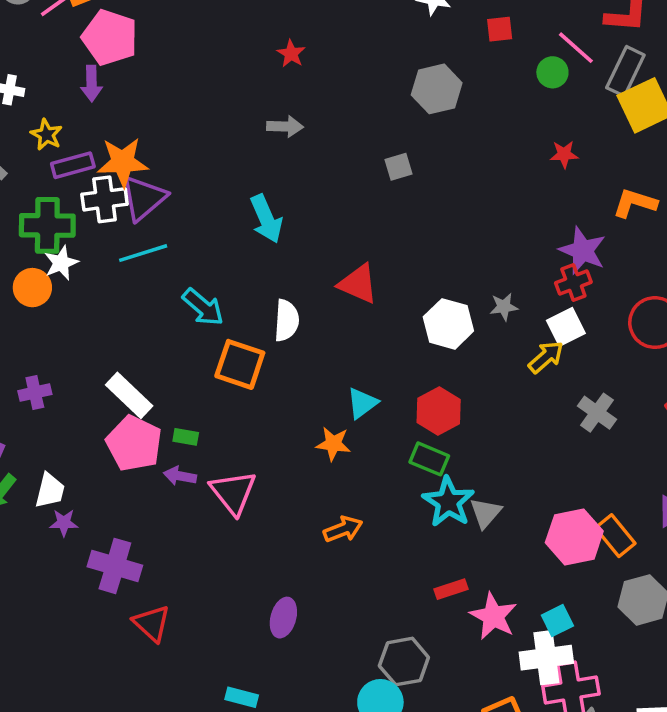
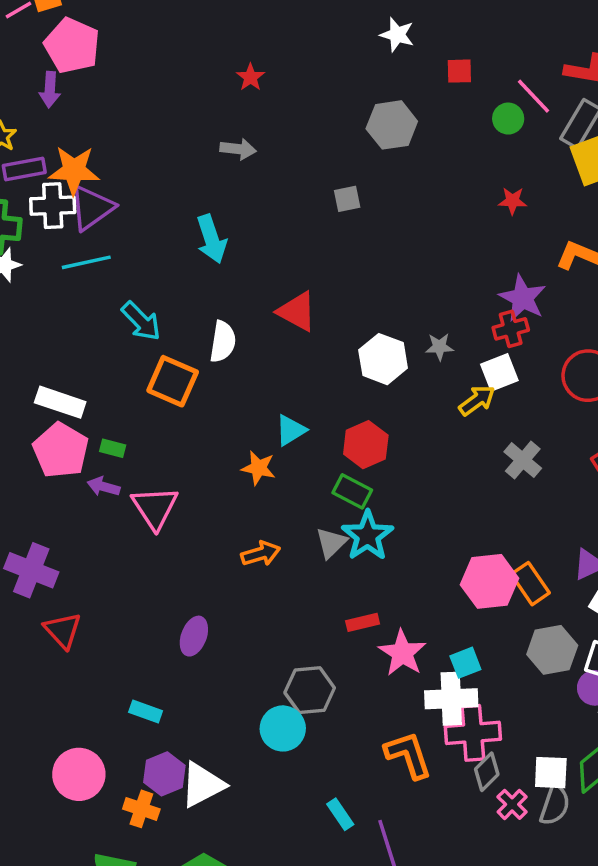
white rectangle: (129, 395) -> (60, 402), turned -30
gray triangle: (486, 513) -> (331, 543), moved

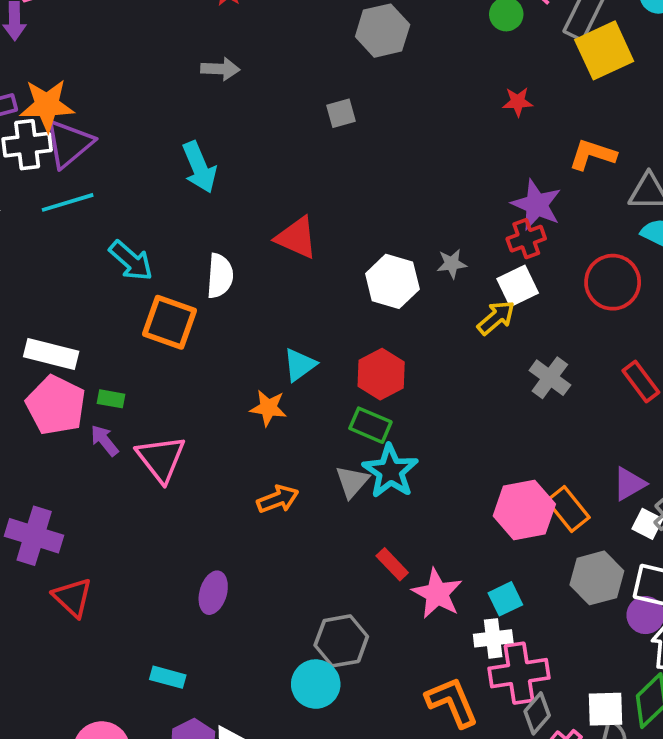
purple arrow: (104, 487) -> (104, 440), turned 40
red rectangle: (363, 622) -> (392, 564), turned 64
white cross: (451, 699) -> (493, 638), size x0.7

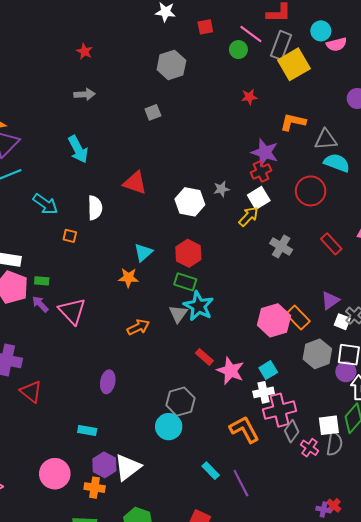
orange square: (170, 322) -> (70, 236), size x0.5

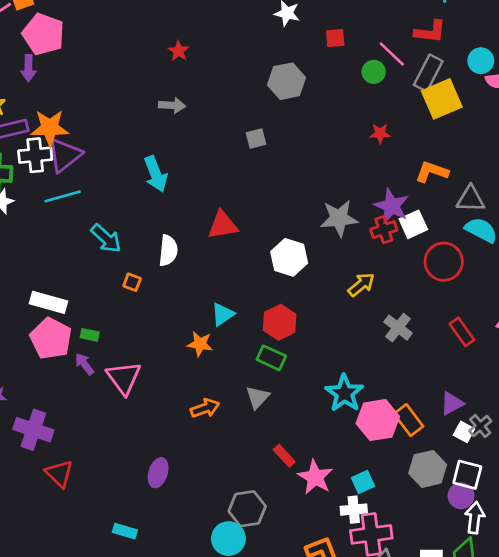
red triangle: (135, 183) -> (223, 225), turned -35
gray star: (221, 189) -> (339, 218), moved, size x1.8
white square: (259, 198) -> (413, 224), moved
cyan star: (199, 306) -> (344, 393), moved

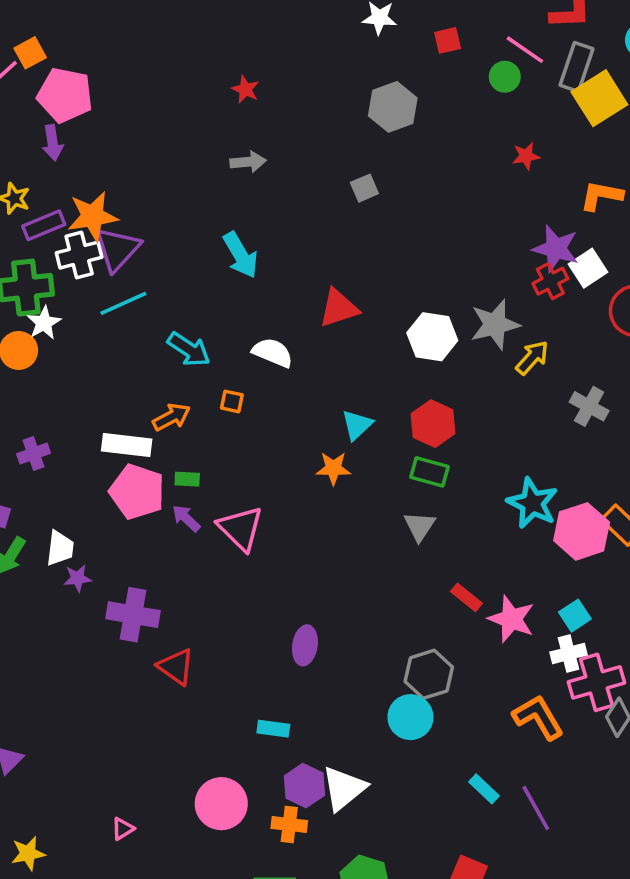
gray star: (339, 218) -> (495, 324), moved
white semicircle: (168, 251) -> (273, 353), turned -64
orange arrow: (205, 408) -> (171, 417), moved

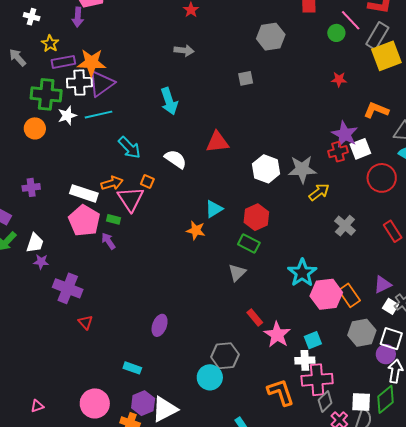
white star: (44, 323) -> (67, 116), moved
pink triangle: (241, 528) -> (131, 199), moved
red triangle: (176, 667) -> (86, 322), size x0.7

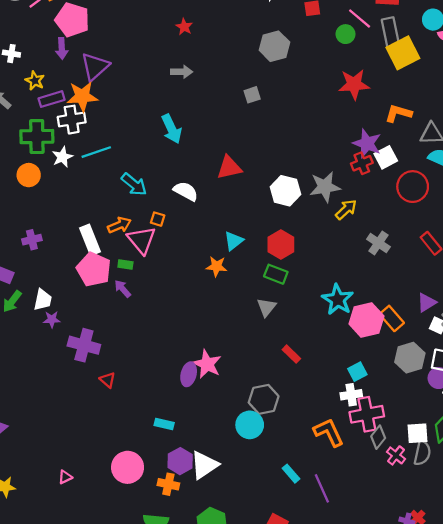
gray rectangle: (377, 36) -> (390, 32), turned -36
red star: (339, 79) -> (354, 84), size x1.8
purple triangle: (101, 84) -> (95, 67), moved
white rectangle: (84, 193) -> (90, 240), turned 56
pink star: (277, 335) -> (207, 364), moved

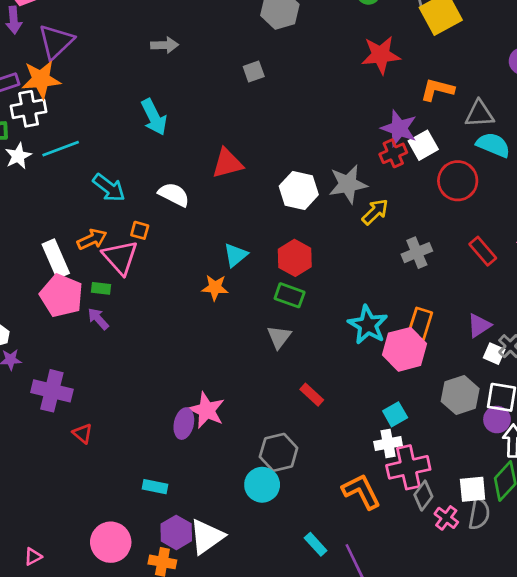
gray cross: (378, 243) -> (417, 253), turned 35
orange rectangle: (392, 318) -> (420, 324), moved, turned 60

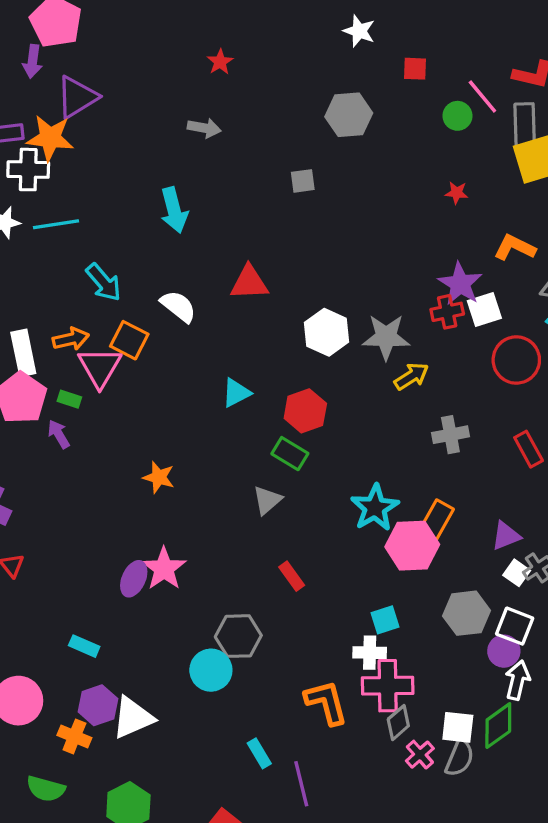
red star: (381, 55) -> (457, 193), size x0.5
orange square: (140, 230) -> (129, 340), size x1.6
orange star: (215, 288) -> (159, 477), moved

